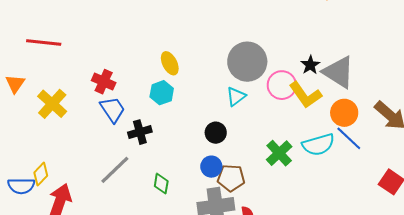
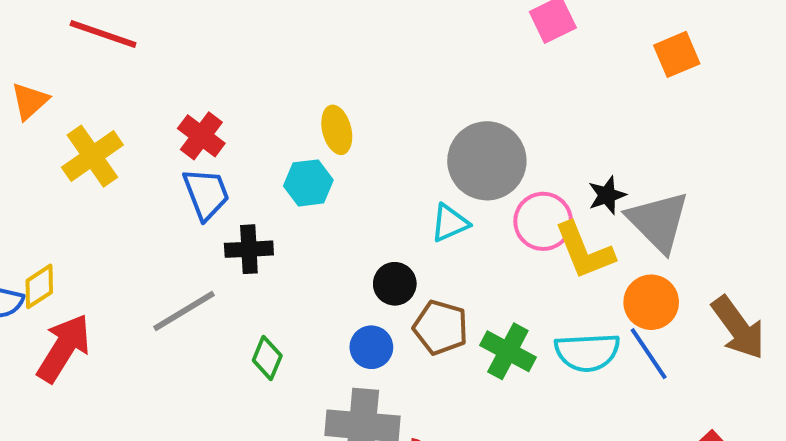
green cross: (279, 153) -> (508, 351), turned -32
brown pentagon: (231, 178) -> (441, 327), moved

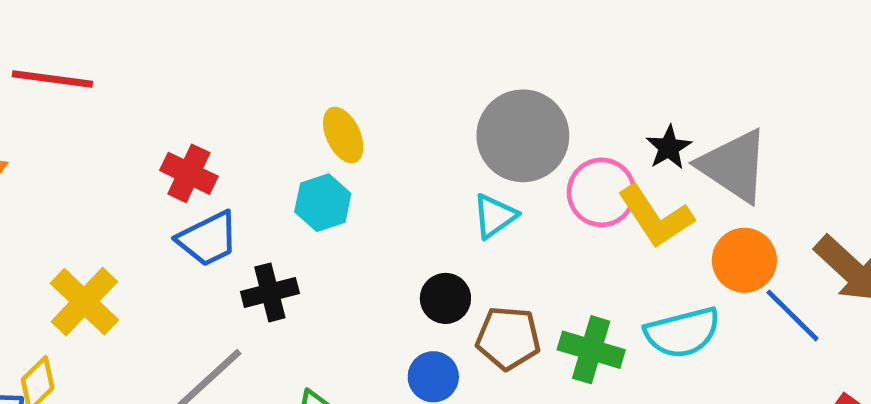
yellow cross: (92, 156) -> (84, 302), moved
blue trapezoid: (206, 194) -> (208, 239), turned 96
blue line: (649, 354) -> (793, 315), moved

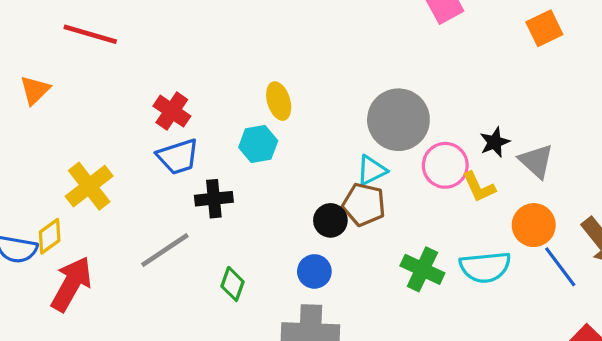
gray triangle: (734, 166) -> (536, 161), size x0.7
yellow L-shape: (656, 217) -> (479, 187), size x0.7
brown pentagon: (508, 338) -> (364, 204), moved

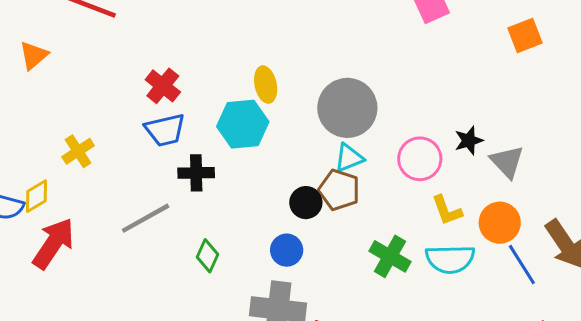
gray circle: (398, 120) -> (347, 108), moved
cyan hexagon: (258, 144) -> (243, 124), size x1.4
yellow cross: (89, 186) -> (78, 151), size x0.7
yellow L-shape: (479, 187) -> (447, 210), moved

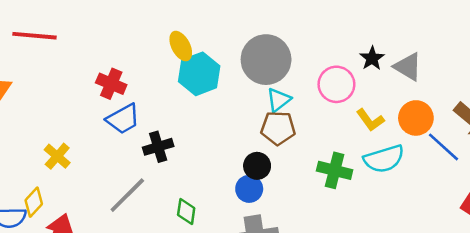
yellow ellipse: (266, 85) -> (181, 46), moved
cyan hexagon: (243, 124) -> (199, 74), moved
black circle: (306, 203) -> (257, 166), moved

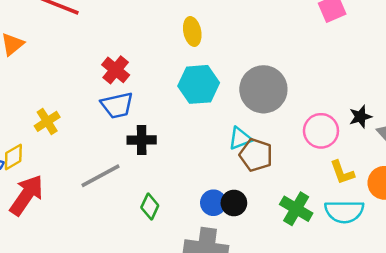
yellow ellipse: (181, 46) -> (192, 31), moved
cyan triangle: (279, 100) -> (240, 138), moved
black circle: (257, 166) -> (234, 203), moved

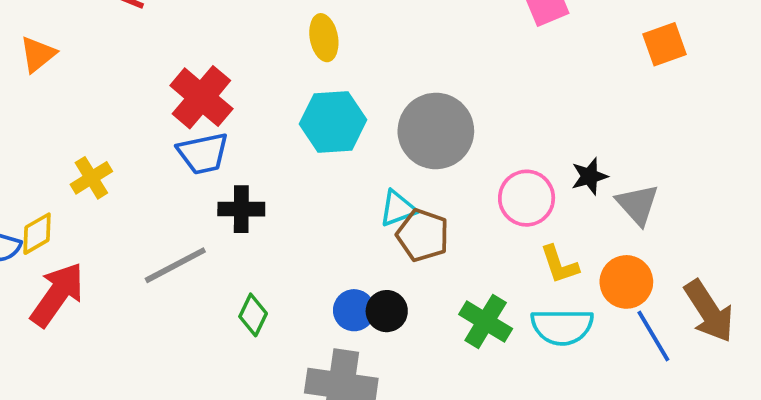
red cross: (116, 70) -> (201, 97), size x1.4

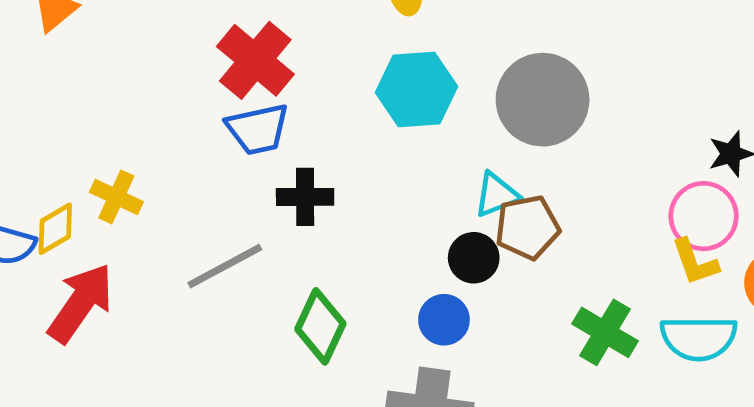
yellow cross: (91, 178) -> (116, 197), moved, turned -33
pink circle: (527, 198) -> (704, 216), moved
brown pentagon: (423, 235) -> (527, 227), turned -30
black circle: (387, 311) -> (474, 258), moved
green diamond: (253, 315) -> (320, 326), size x1.4

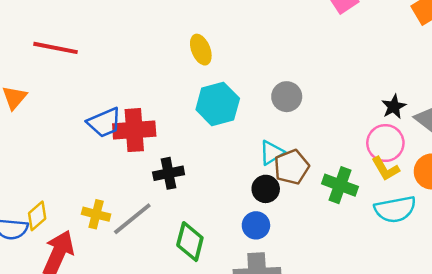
red cross: (255, 60) -> (134, 130), moved, turned -33
gray circle: (543, 100) -> (287, 97), size x0.6
blue trapezoid: (258, 129) -> (104, 123), moved
yellow cross: (116, 197) -> (96, 214), moved
green cross: (605, 332) -> (340, 185), moved

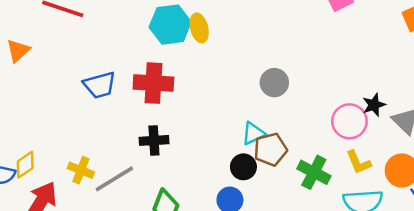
cyan hexagon: (218, 104) -> (170, 25), moved
red cross: (134, 130) -> (153, 83), moved
pink circle: (385, 143) -> (349, 121), moved

